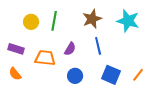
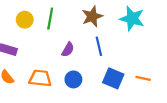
orange trapezoid: (45, 58) -> (40, 78), moved
orange line: (138, 75) -> (143, 78), turned 64

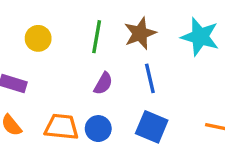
green line: (50, 19) -> (97, 37), moved
blue square: (113, 78) -> (152, 127), moved
blue circle: (73, 79) -> (98, 129), moved

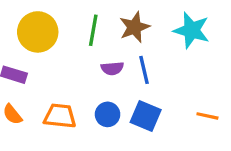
yellow circle: (38, 38) -> (38, 32), size x1.6
purple semicircle: (103, 83) -> (112, 68), moved, turned 55
blue circle: (98, 129) -> (108, 114), moved

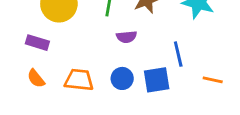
blue line: (144, 70) -> (178, 54), moved
blue square: (146, 116) -> (157, 80), turned -32

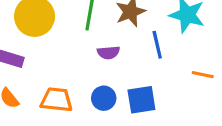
blue line: (178, 54) -> (157, 45), moved
orange line: (213, 80) -> (203, 75), moved

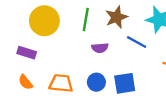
blue line: (157, 45) -> (137, 42), turned -48

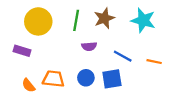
blue line: (137, 42) -> (123, 56), moved
orange semicircle: (26, 82) -> (29, 85), moved

